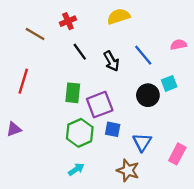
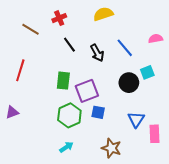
blue triangle: (142, 142) -> (136, 119), moved
pink rectangle: (177, 154) -> (154, 134), turned -30

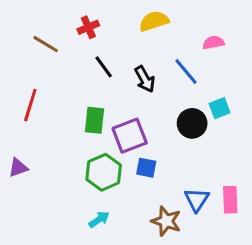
pink semicircle: (155, 39) -> (213, 43), moved
blue triangle: (136, 119) -> (197, 200), moved

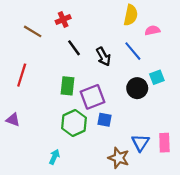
yellow semicircle: (154, 21) -> (131, 15), moved, turned 120
purple triangle: (18, 168) -> (13, 120), turned 40
cyan arrow: (99, 220) -> (54, 157), moved, turned -32

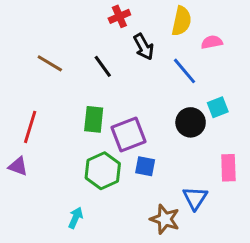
red cross: (63, 19) -> (119, 16), moved
brown line: (33, 31) -> (50, 63), moved
black arrow: (103, 57) -> (144, 47), moved
red line: (22, 75) -> (30, 127), moved
pink rectangle: (164, 143) -> (228, 168), moved

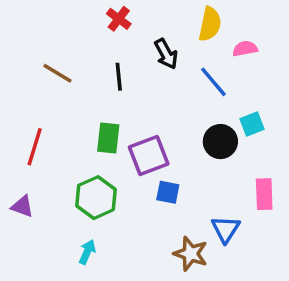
red cross: (119, 16) -> (119, 19), moved, turned -30
black line: (103, 66) -> (119, 77), turned 30
purple triangle: (18, 166) -> (22, 206), moved
green hexagon: (103, 171) -> (96, 198), moved

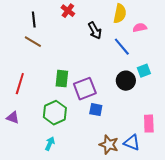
black line: (119, 77) -> (34, 20), moved
pink rectangle: (264, 194) -> (149, 124), moved
blue triangle: (226, 229) -> (132, 143), moved, turned -42

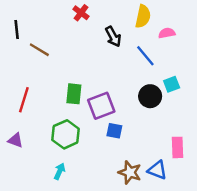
black line: (34, 20) -> (17, 29), moved

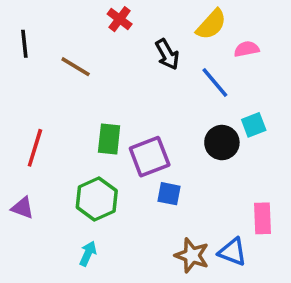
yellow semicircle: (143, 16) -> (211, 24), turned 30
brown line: (39, 50) -> (76, 67), moved

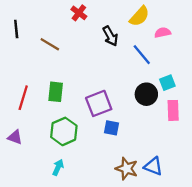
green rectangle: (109, 139) -> (56, 92), moved
pink rectangle: (262, 218) -> (173, 110), moved

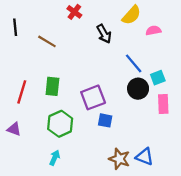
blue line: (142, 55) -> (134, 63), moved

